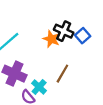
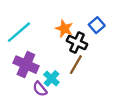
black cross: (64, 31) -> (77, 43), moved

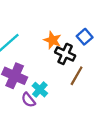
brown line: (76, 65) -> (77, 76), moved

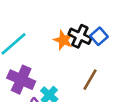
black cross: (65, 54) -> (80, 36), moved

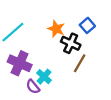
black cross: (80, 36) -> (71, 43), moved

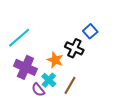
orange star: (56, 29) -> (55, 60), moved
brown line: (80, 63) -> (70, 85), moved

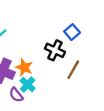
orange star: (55, 60) -> (24, 67), moved
brown line: (70, 85) -> (73, 70), moved

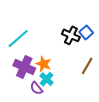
black cross: (55, 50) -> (71, 35), moved

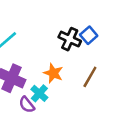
orange star: (43, 64) -> (53, 73), moved

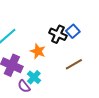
orange star: (53, 73) -> (38, 51), moved
brown line: (90, 77) -> (74, 64), turned 30

